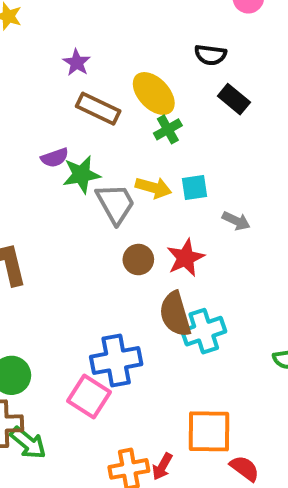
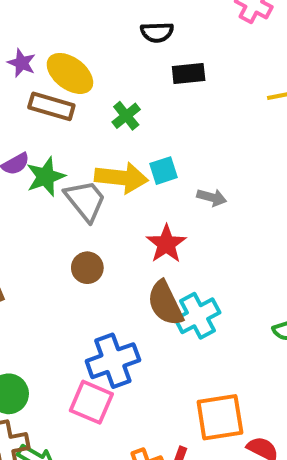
yellow ellipse: (154, 93) -> (70, 73), moved
black rectangle: (234, 99) -> (189, 73), turned -36
yellow arrow: (153, 188) -> (121, 178), size x1.4
brown circle: (138, 260) -> (87, 268), moved

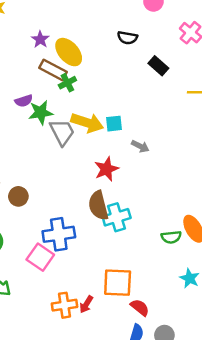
black rectangle: (189, 73) -> (158, 66), moved, turned 36
green cross: (126, 116) -> (67, 83), moved
brown circle: (87, 268) -> (18, 196), moved

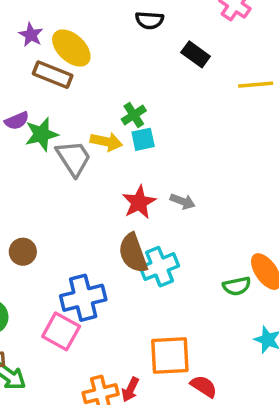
green cross: (67, 83) -> (134, 115), moved
yellow arrow: (87, 123) -> (106, 142), size x0.7
gray arrow: (140, 146) -> (183, 201), moved

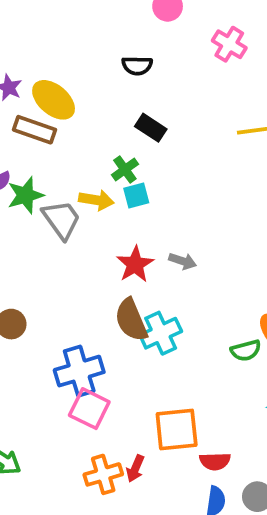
black rectangle: (196, 54) -> (151, 128), moved
pink square: (61, 331) -> (89, 409), moved
red semicircle: (204, 386) -> (215, 461), turned 148

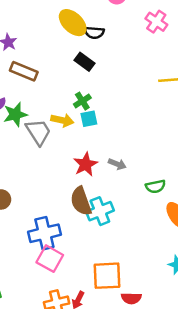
yellow ellipse: (54, 100) -> (73, 23), moved
black rectangle: (151, 128) -> (84, 62), moved
green semicircle: (246, 350) -> (155, 186), moved

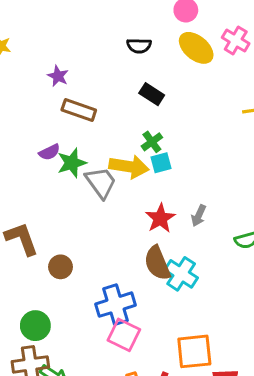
yellow ellipse: (73, 23) -> (196, 48), moved
black semicircle: (94, 32) -> (139, 46), moved
yellow arrow: (62, 120) -> (129, 167), size x1.4
gray arrow: (117, 164) -> (199, 216), turned 96
cyan cross: (100, 211) -> (181, 274), turned -32

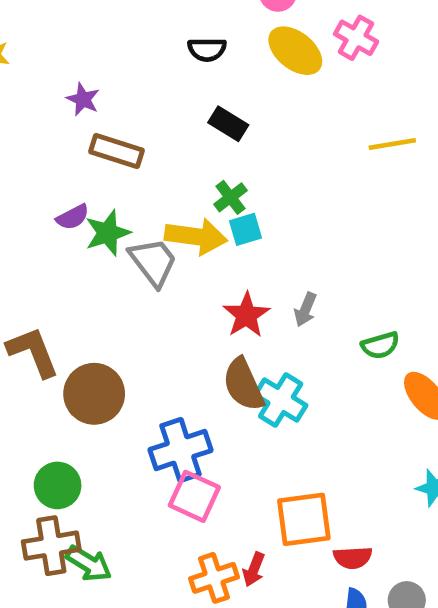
brown circle: (61, 267) -> (94, 394), size x1.6

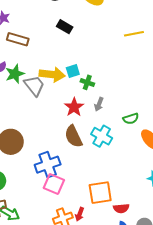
green cross: (230, 197) -> (87, 82), moved, turned -32
cyan cross: (281, 400) -> (102, 136), moved

